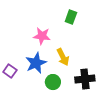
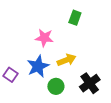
yellow arrow: (63, 57) -> (66, 60), turned -84
black cross: (85, 79) -> (90, 83), turned -30

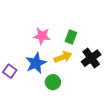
green rectangle: (75, 18) -> (71, 37), moved
black cross: (90, 83) -> (91, 58), moved

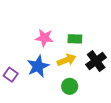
green rectangle: (71, 37) -> (75, 39), turned 72
green circle: (53, 82) -> (70, 86), moved

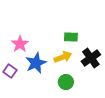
pink star: (44, 38) -> (20, 44), moved, turned 30

